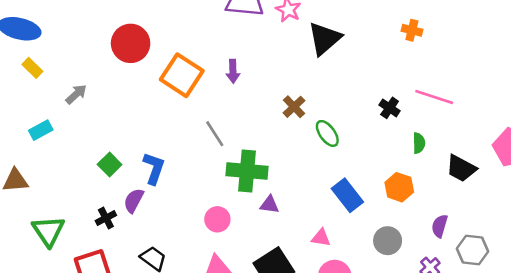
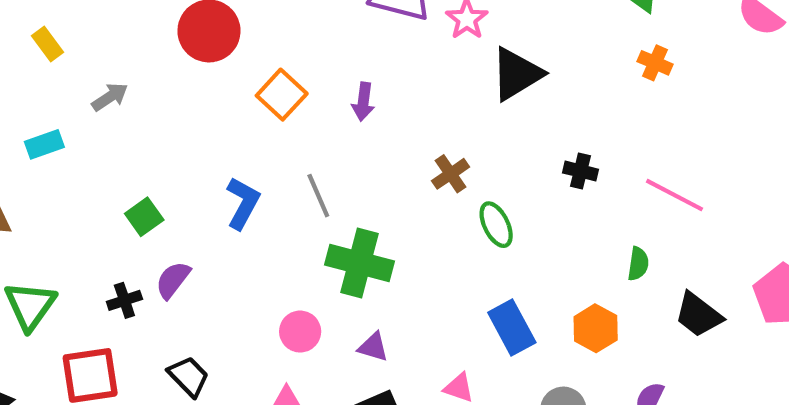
orange cross: (412, 30) -> (655, 63), moved
orange square: (182, 75) -> (282, 95), size x0.7
black cross: (390, 108) -> (580, 171), moved, turned -30
blue L-shape: (154, 168) -> (243, 203), moved
purple triangle: (269, 205) -> (373, 347), moved

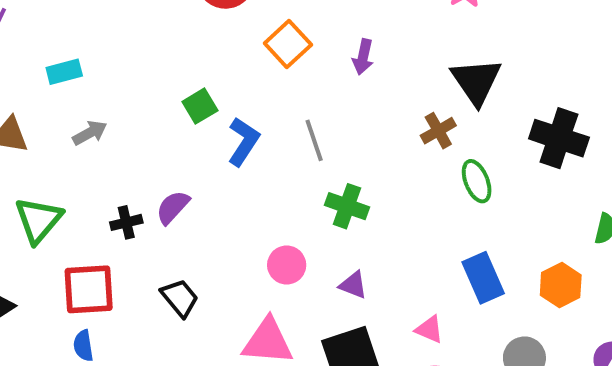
black triangle: (517, 74) -> (476, 81), moved, turned -38
gray arrow: (110, 97) -> (90, 133), moved
black cross: (580, 171) -> (559, 138), size x1.8
green square: (144, 217) -> (200, 106), moved
green cross: (360, 263) -> (347, 206), size x0.7

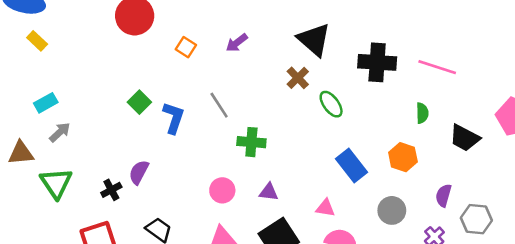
orange square: (288, 44) -> (186, 47), size x0.7
purple arrow: (363, 57) -> (237, 43), turned 55
gray arrow: (90, 133) -> (60, 132), moved
green triangle: (38, 220) -> (56, 183), moved

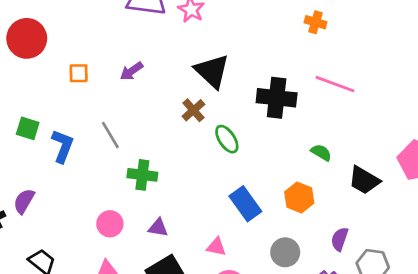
orange square: (186, 47) -> (79, 73), turned -36
pink line: (437, 67) -> (335, 84), moved
green square: (139, 102) -> (28, 128), turned -30
green semicircle: (422, 113) -> (321, 153), turned -60

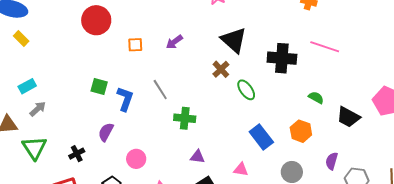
purple semicircle: (24, 201) -> (106, 132), moved
pink circle: (110, 224) -> (136, 159), moved

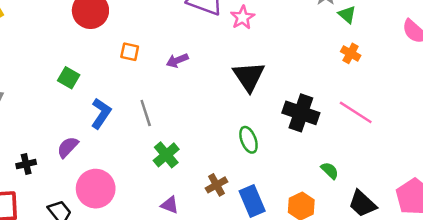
brown cross: (221, 69) -> (217, 185), moved
green square: (99, 87) -> (69, 78), moved
green cross: (185, 118) -> (166, 155), turned 30
pink circle: (136, 159) -> (96, 189), size x1.6

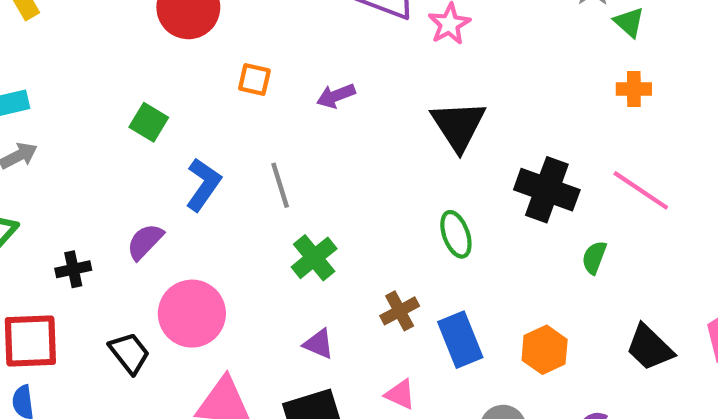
orange cross: (351, 53) -> (634, 89), turned -30
green semicircle: (330, 171) -> (594, 257), moved, turned -114

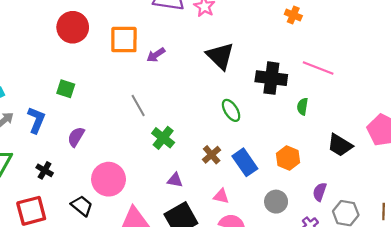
orange square: (254, 80) -> (124, 40), moved, size x1.8
orange cross: (634, 89) -> (293, 15), moved, turned 35
blue L-shape: (203, 184) -> (36, 120), moved
purple semicircle: (145, 242) -> (76, 137), moved
black cross: (73, 269) -> (45, 170), turned -35

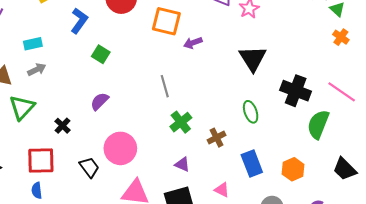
orange cross: (293, 15) -> (341, 37), moved
green semicircle: (302, 107) -> (318, 124), size x1.8
blue L-shape: (36, 120) -> (79, 21), moved
brown cross: (212, 155) -> (216, 138), moved

